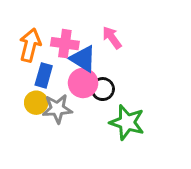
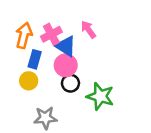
pink cross: (65, 44) -> (51, 34), turned -36
black circle: (103, 89) -> (70, 83), moved
gray star: (57, 109) -> (45, 118), moved

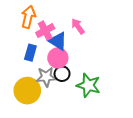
orange arrow: (24, 35) -> (28, 17), moved
yellow circle: (29, 81) -> (27, 91), moved, size x1.6
gray star: (45, 118) -> (46, 77), moved

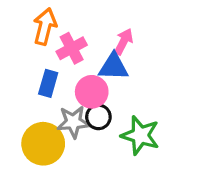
pink arrow: (78, 26) -> (124, 42), turned 63
blue triangle: (58, 41) -> (114, 67), moved, turned -30

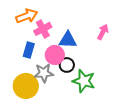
orange arrow: (45, 26) -> (27, 16), turned 55
pink arrow: (124, 42) -> (103, 32), moved
black circle: (98, 117) -> (67, 65), moved

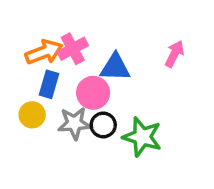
orange arrow: (27, 16) -> (44, 52), moved
black circle: (67, 65) -> (103, 125), moved
yellow circle: (26, 86) -> (32, 115), moved, size x0.6

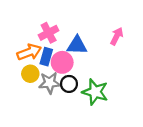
orange arrow: (44, 52) -> (29, 52), moved
blue rectangle: (49, 84) -> (46, 57), moved
yellow circle: (32, 115) -> (30, 74), moved

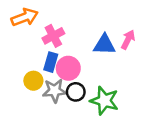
blue triangle: (77, 45) -> (104, 45), moved
orange arrow: (29, 52) -> (25, 17), moved

